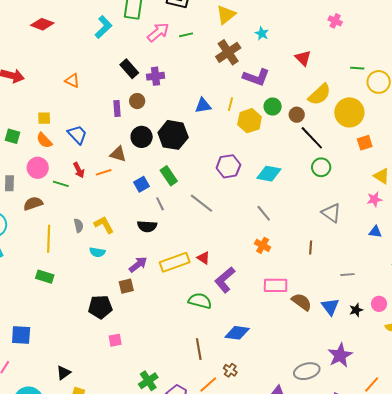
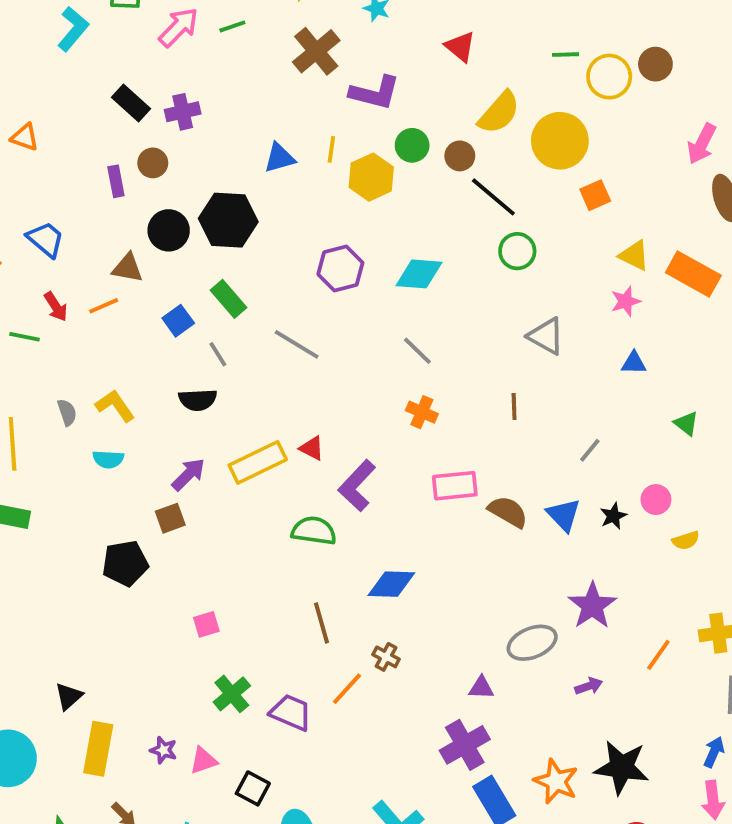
gray line: (348, 275) -> (590, 450), turned -40
pink square: (115, 340) -> (206, 624), moved

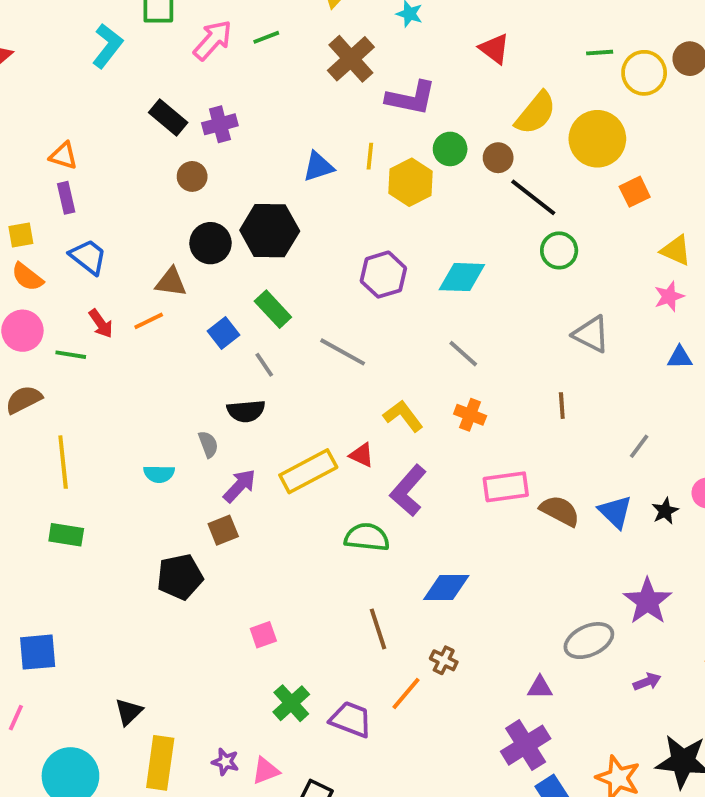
purple rectangle: (116, 181) -> (66, 198), moved
yellow L-shape: (115, 406) -> (403, 416), moved
gray semicircle: (67, 412) -> (208, 444), moved

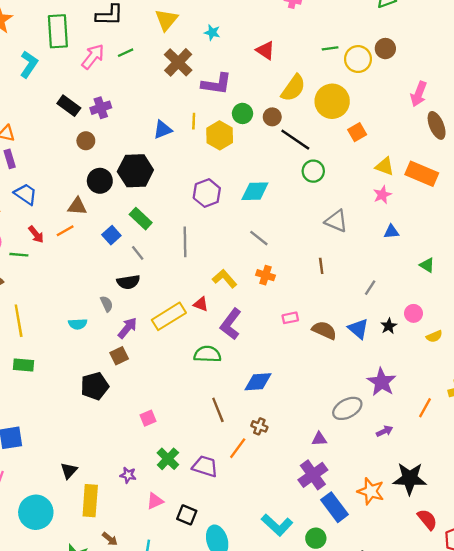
gray line: (343, 352) -> (185, 242), turned 64
pink rectangle: (506, 487) -> (290, 318), size x0.6
purple star: (225, 762) -> (128, 475), moved

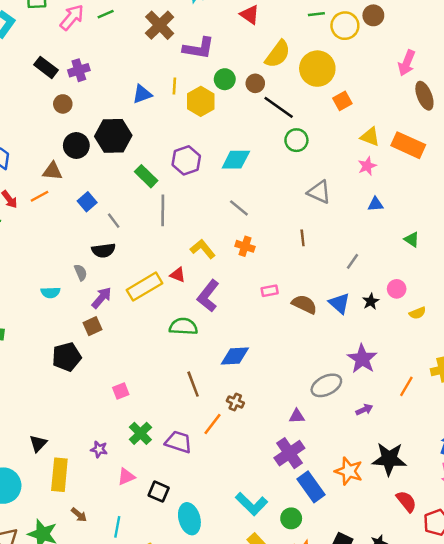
green rectangle: (141, 219) -> (146, 176), moved

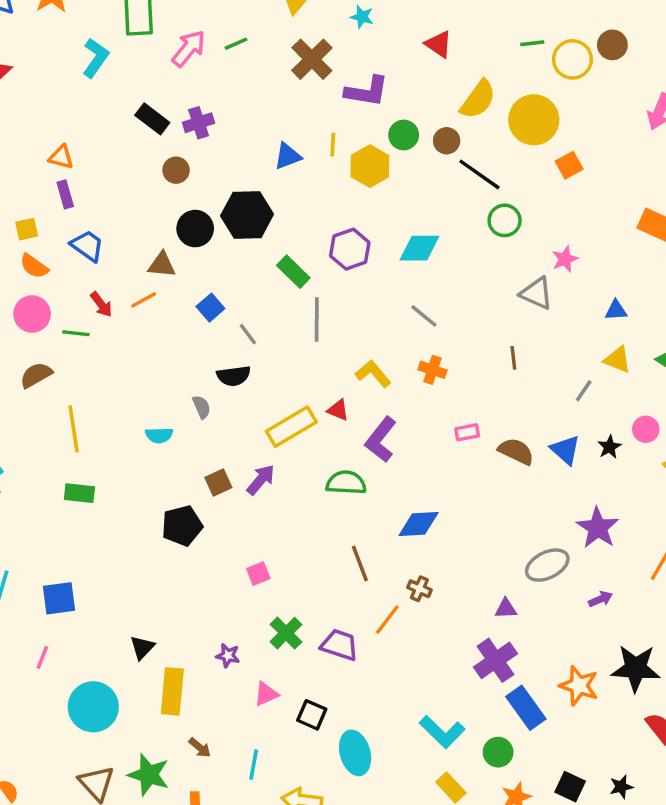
yellow triangle: (370, 137) -> (617, 360), moved
pink star: (367, 166) -> (565, 259), moved
purple arrow: (102, 298) -> (261, 480), moved

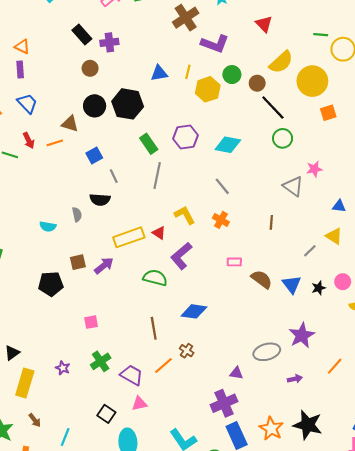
pink triangle: (266, 694) -> (139, 404), moved

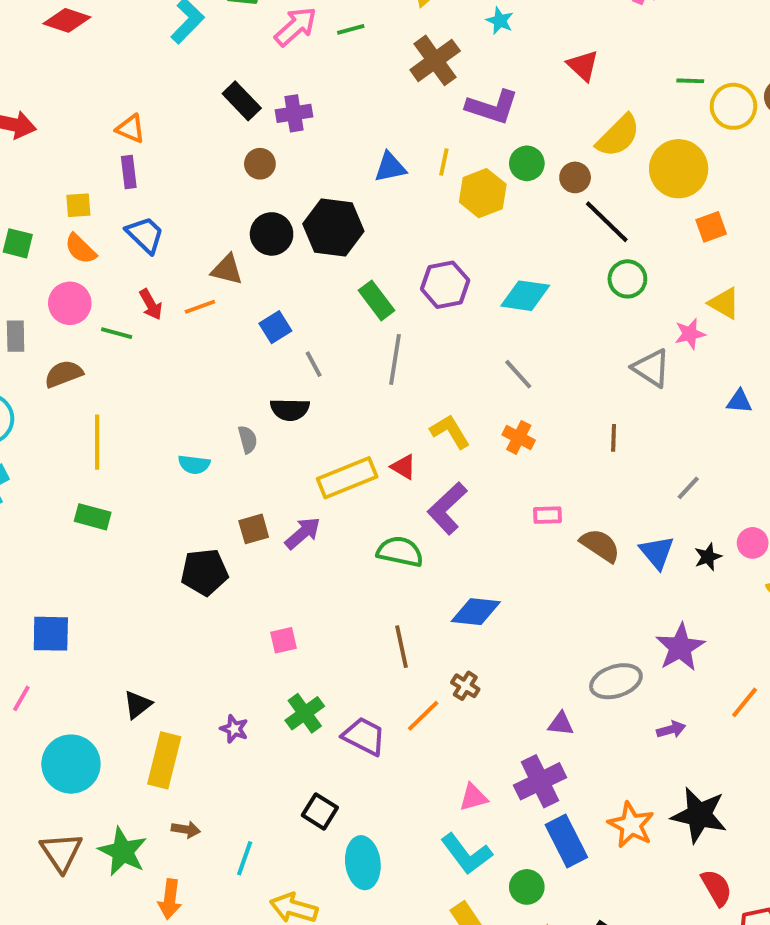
yellow triangle: (334, 236) -> (724, 303), moved
pink triangle: (139, 404) -> (473, 797), moved
brown arrow: (35, 420) -> (186, 829), turned -40

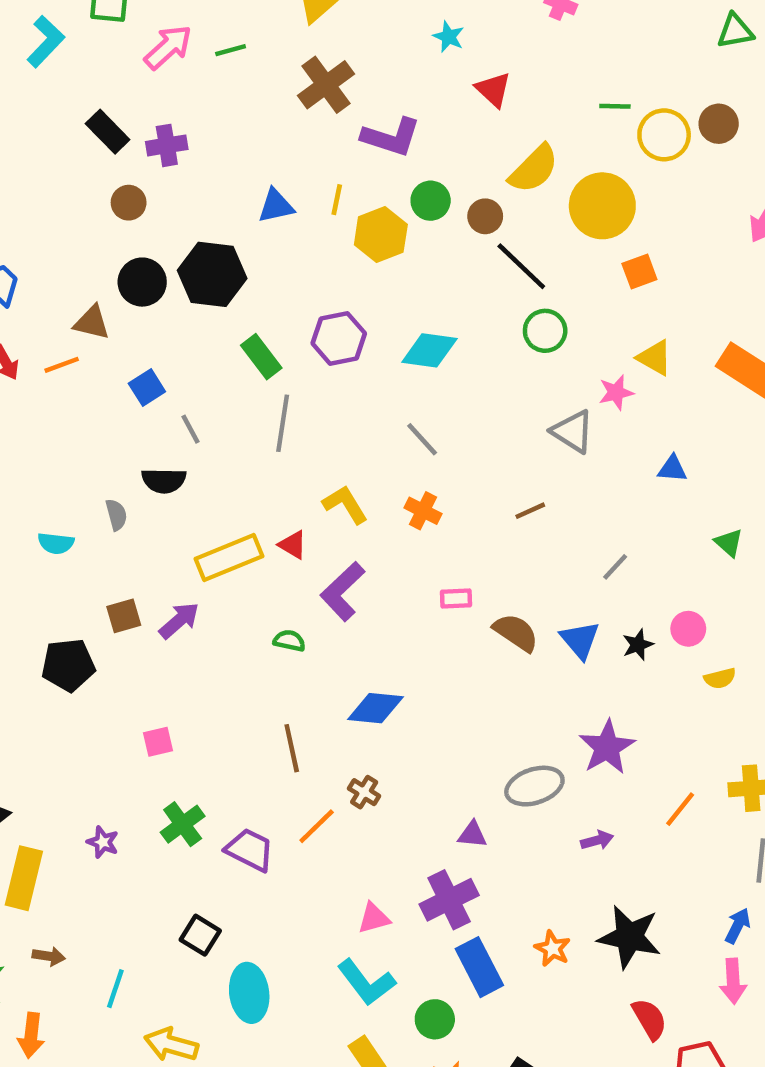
cyan star: (500, 21) -> (449, 37), moved
brown line: (614, 438) -> (530, 511), turned 64
green semicircle: (400, 552) -> (289, 641), size x0.6
orange star: (631, 825) -> (552, 948), size x0.7

